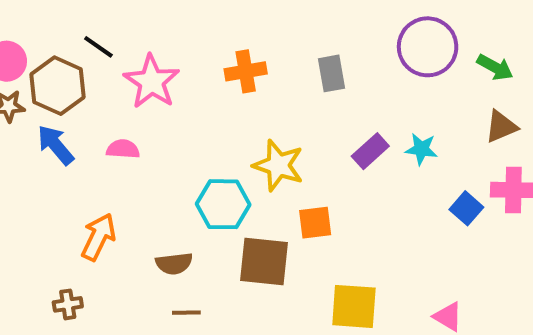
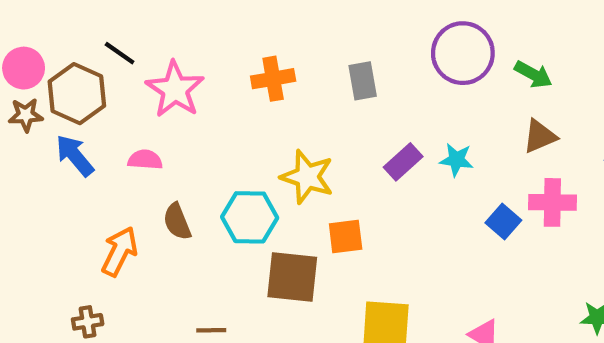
brown semicircle: (174, 264) -> (177, 222), moved, turned 75

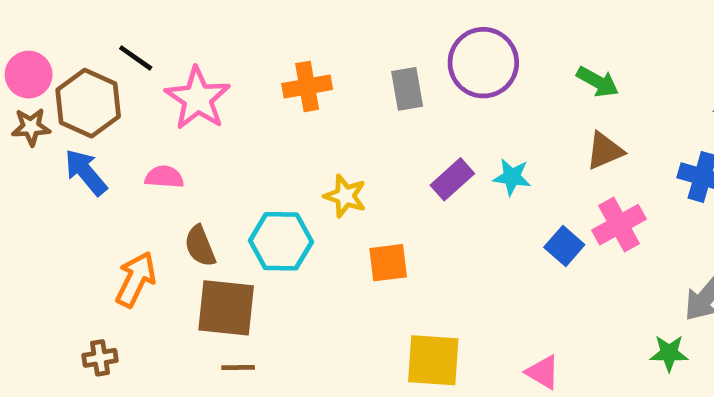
purple circle: (463, 53) -> (483, 63), moved
yellow star: (307, 177) -> (345, 196), size x0.7
pink cross: (552, 202) -> (619, 225), turned -30
brown square: (292, 277) -> (226, 308), moved

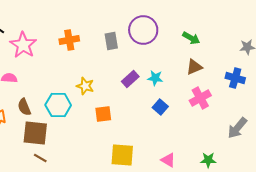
blue square: (564, 246) -> (160, 107), moved
green star: (669, 353) -> (208, 160), moved
brown line: (238, 367) -> (40, 158), turned 32

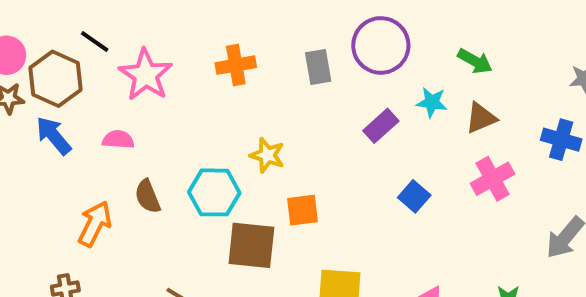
cyan star: (155, 78) -> (432, 102), moved
purple rectangle: (130, 79) -> (381, 126), moved
brown square: (35, 133) -> (251, 245), moved

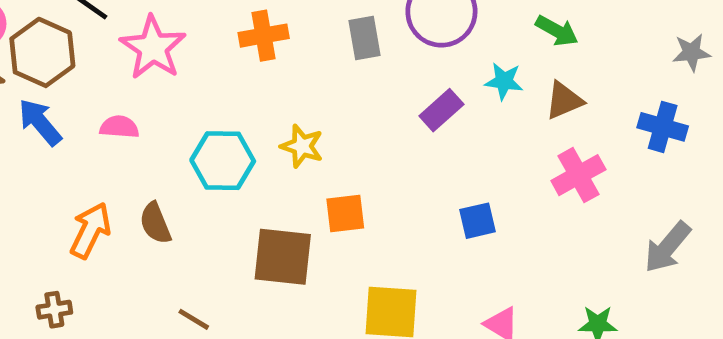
cyan hexagon: (214, 192) -> (223, 161), moved
brown semicircle: (148, 196) -> (155, 223), moved
blue square: (414, 196) -> (478, 221), moved, turned 36

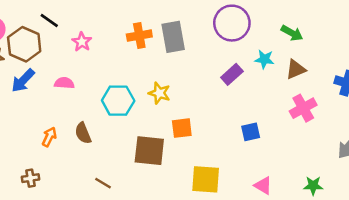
gray rectangle: (365, 38) -> (173, 37), moved, size x1.4
pink star: (153, 48) -> (82, 42), size x0.6
blue arrow: (40, 122) -> (23, 81), turned -96
orange arrow: (90, 230) -> (49, 137), size x0.7

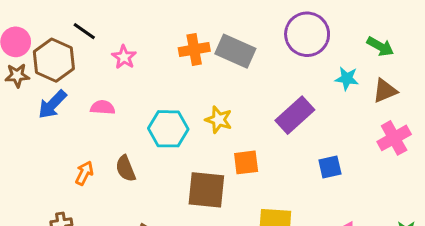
gray rectangle: (173, 37) -> (235, 51), turned -56
purple rectangle: (232, 74) -> (295, 115), moved, size x1.4

